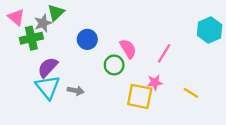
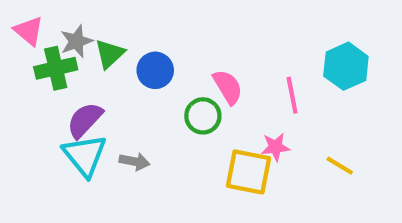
green triangle: (56, 13) -> (110, 54), moved
cyan hexagon: (210, 30) -> (346, 66), moved
pink line: (164, 53) -> (292, 95), turned -42

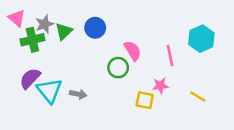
blue circle: (155, 70) -> (95, 28), moved
purple semicircle: (85, 120) -> (30, 78), moved
yellow square: (248, 172) -> (145, 100), size x0.7

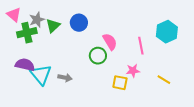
purple semicircle: (30, 78) -> (25, 65), turned 60

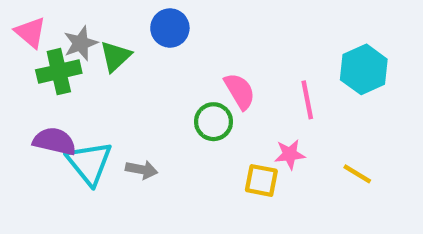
blue circle: (79, 23) -> (170, 28), moved

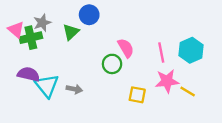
pink triangle: (31, 32) -> (16, 30), moved
green triangle: (115, 56) -> (71, 32), moved
cyan hexagon: (364, 69) -> (191, 50), moved
pink star: (290, 154) -> (167, 81), moved, size x1.5

